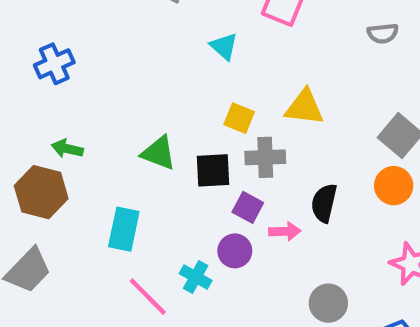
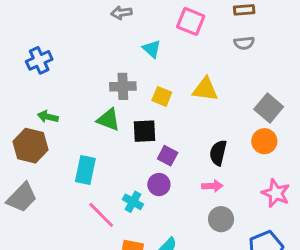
gray semicircle: (383, 33) -> (244, 43), moved
gray cross: (265, 157) -> (123, 86), moved
pink arrow: (285, 231) -> (212, 186), moved

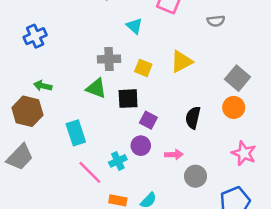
yellow triangle: (205, 89) -> (182, 62), turned -35
cyan rectangle: (85, 170) -> (76, 133), turned -30
pink arrow: (212, 186) -> (174, 155), moved
cyan cross: (133, 202) -> (118, 161), turned 36

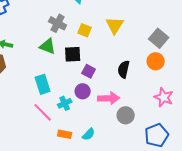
gray cross: (109, 59) -> (58, 23), turned 30
yellow triangle: (182, 62) -> (115, 25), turned -30
cyan rectangle: (76, 133) -> (43, 84), moved
pink arrow: (174, 155) -> (109, 98), size x1.5

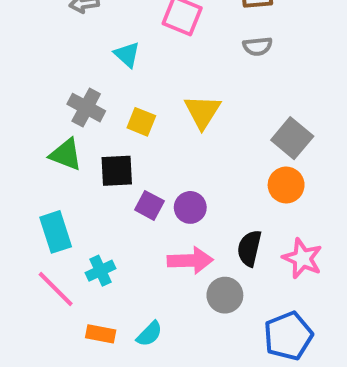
black semicircle: (124, 69) -> (249, 248), moved
purple circle: (83, 91) -> (190, 207), moved

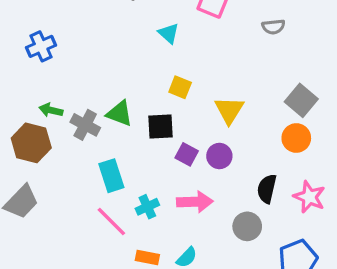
gray cross: (86, 108) -> (85, 125), moved
yellow triangle: (202, 112) -> (229, 110), moved
pink arrow: (190, 260) -> (195, 202), moved

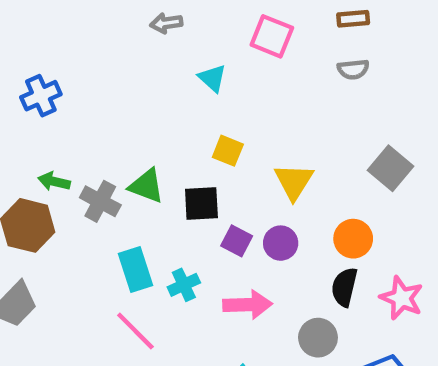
orange circle: (296, 138) -> (353, 239), moved
cyan cross: (147, 207) -> (184, 285), moved

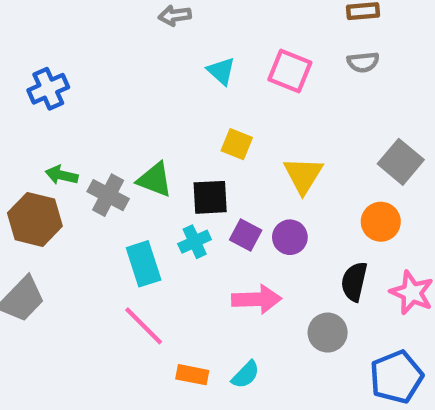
pink square: (272, 36) -> (290, 71), moved
orange circle: (353, 239) -> (381, 222), moved
cyan cross: (184, 285) -> (195, 242), moved

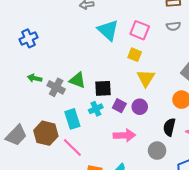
cyan triangle: (221, 71) -> (108, 30), size x1.6
yellow square: (237, 144) -> (135, 55), moved
brown hexagon: (35, 219) -> (46, 133), moved

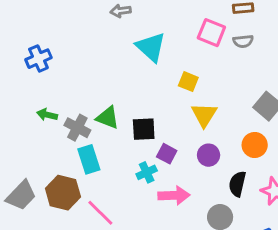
pink square: (140, 30) -> (211, 33), moved
purple circle: (140, 107) -> (209, 155), moved
cyan cross: (96, 109) -> (147, 172), moved
cyan rectangle: (72, 119) -> (89, 159), moved

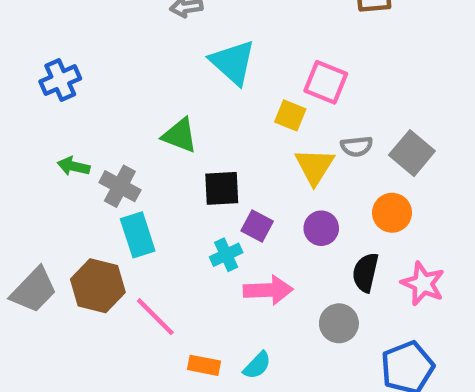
pink square: (211, 33) -> (326, 82), moved
gray semicircle: (243, 41) -> (357, 146), moved
green triangle: (108, 118) -> (180, 135), moved

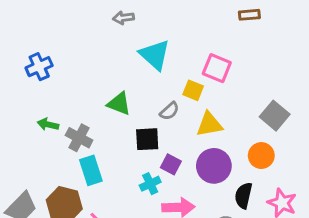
gray semicircle: (357, 146) -> (169, 111), moved, turned -36
yellow triangle: (315, 166) -> (209, 124), turned 48
purple circle: (321, 228) -> (214, 166), size x1.5

